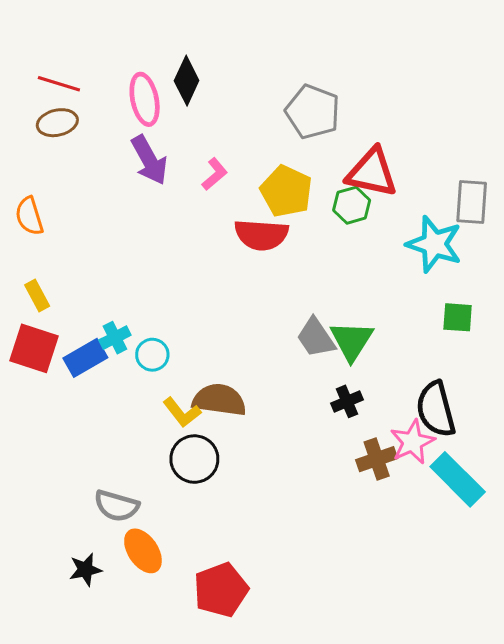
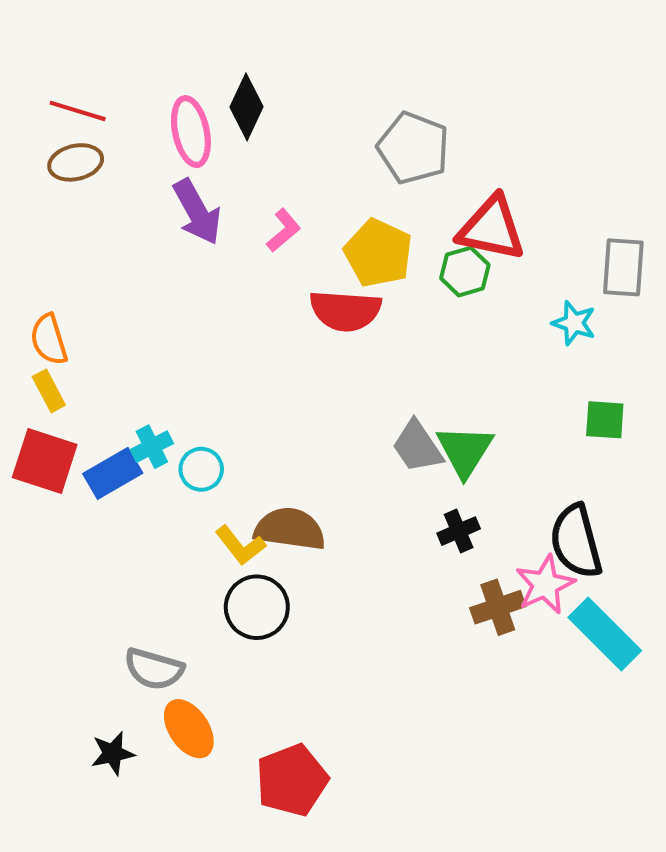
orange semicircle: (29, 216) -> (49, 340), moved
cyan star: (434, 244) -> (574, 323), size x0.6

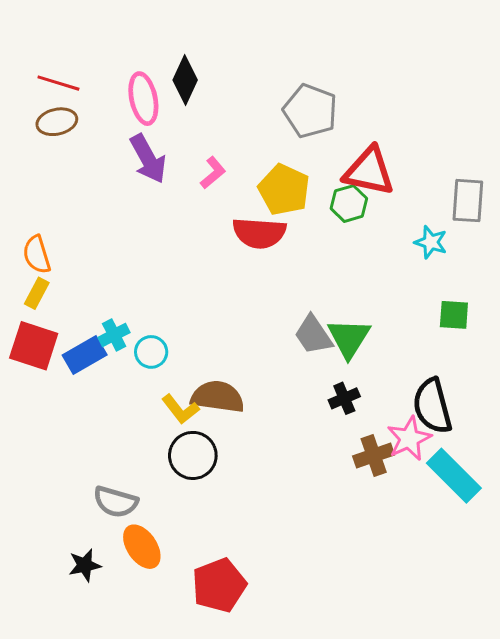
yellow rectangle: (49, 391) -> (37, 293), turned 56

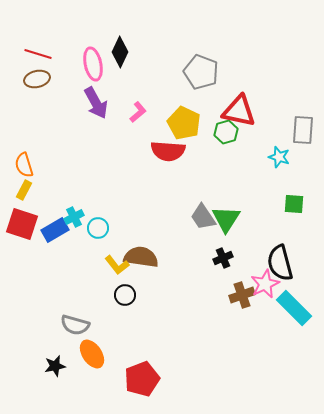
black circle: (193, 455) -> (125, 295), size x0.7

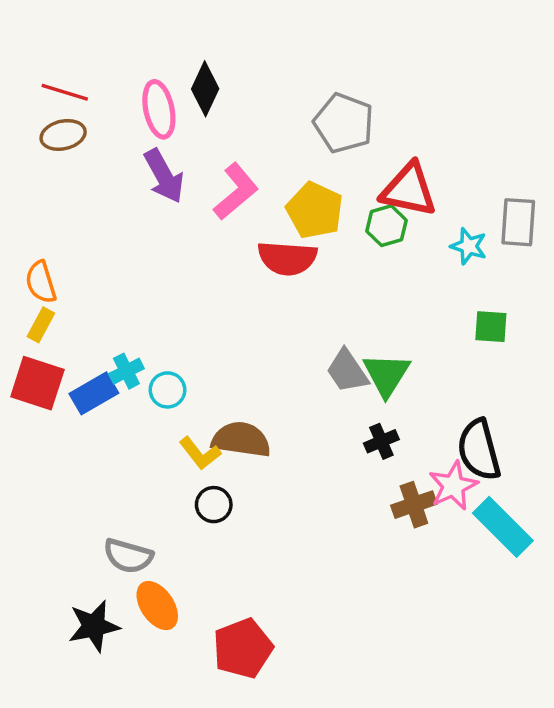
pink L-shape: (138, 112) -> (236, 191), size x1.6
cyan star: (279, 157) -> (469, 246), moved
green square: (294, 204) -> (491, 327), moved
black star: (55, 366) -> (94, 626), size x1.4

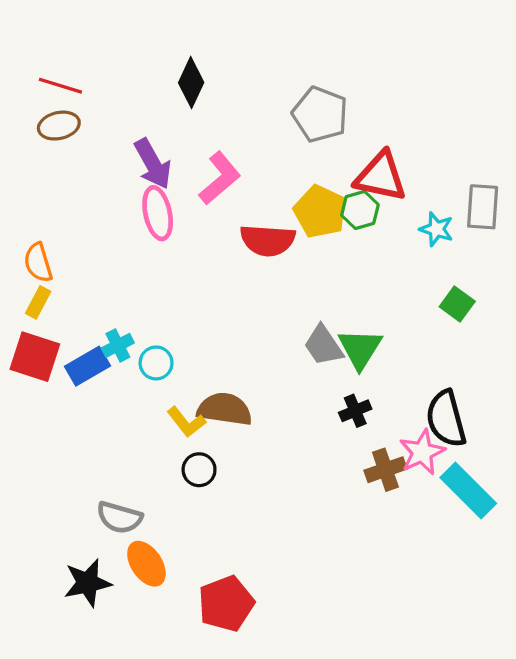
pink ellipse: (159, 109) -> (158, 213), moved
yellow pentagon: (315, 210) -> (320, 212), moved
green square: (491, 327) -> (457, 304), turned 32

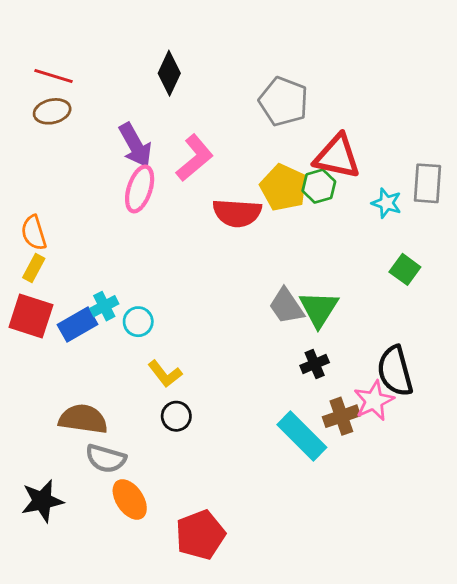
pink ellipse: (158, 213) -> (140, 189), turned 30
brown semicircle: (225, 409) -> (83, 419), moved
cyan rectangle: (468, 490) -> (302, 436), moved
black star: (88, 583) -> (42, 501), moved

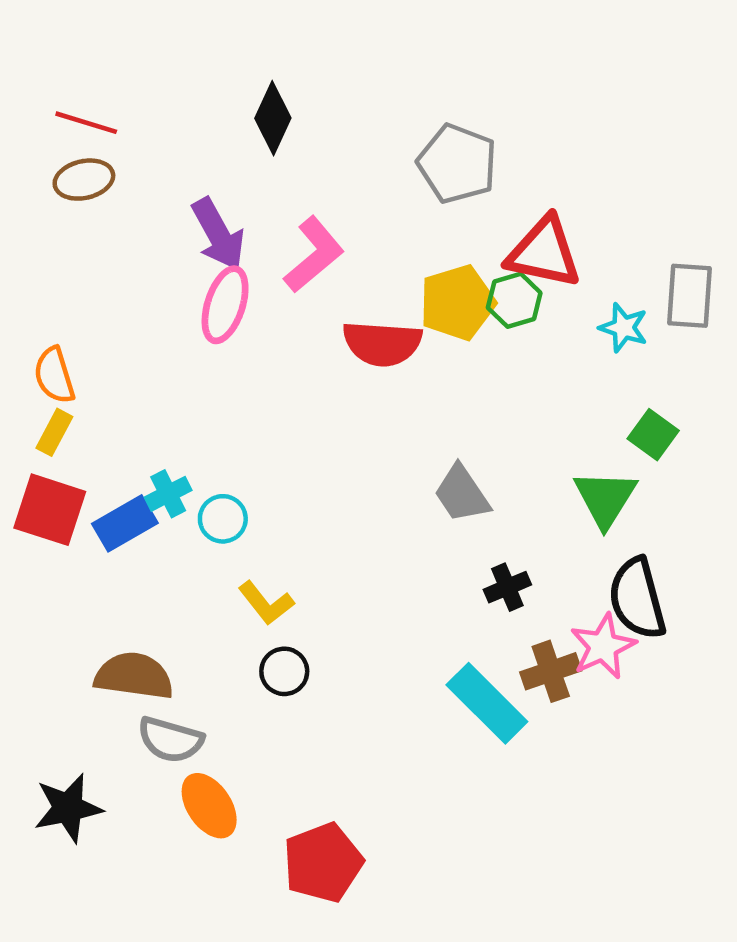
yellow pentagon: (284, 188) -> (457, 303), turned 30
green triangle: (319, 309) -> (605, 498), moved

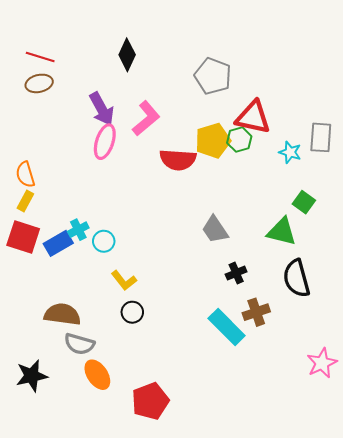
green triangle: (605, 498) -> (282, 232), turned -48
pink star: (603, 646) -> (322, 363), moved

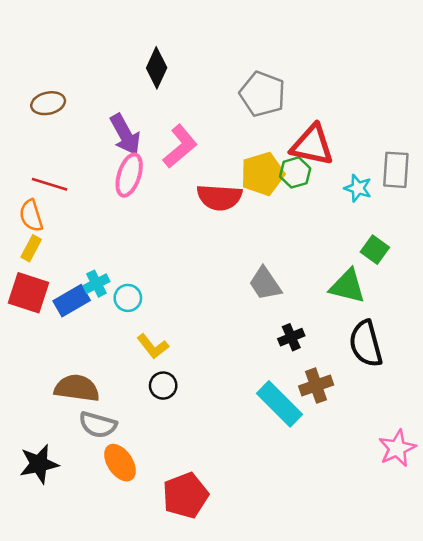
red line: (40, 57) -> (49, 184), moved

